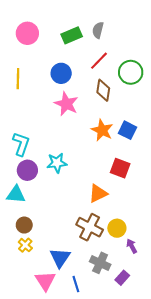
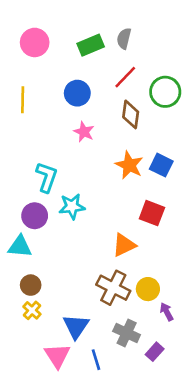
pink star: (66, 104) -> (84, 132), size x0.7
cyan L-shape: (21, 144) -> (47, 177), moved

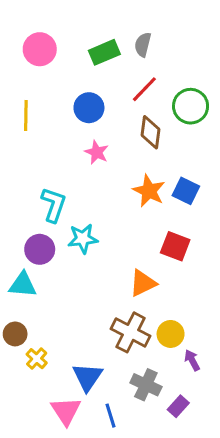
brown circle: (31, 285) -> (15, 334), moved

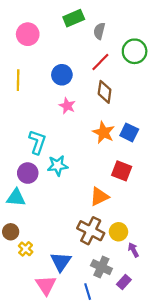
green rectangle: (104, 52) -> (74, 18), moved
green circle: (191, 106) -> (135, 51), moved
blue line: (111, 416) -> (88, 292), moved

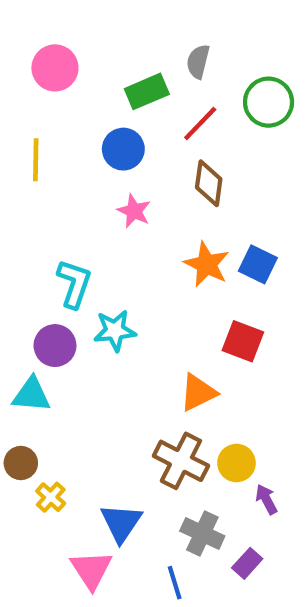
green rectangle: (74, 18) -> (147, 91), moved

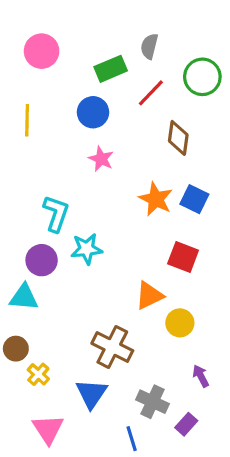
brown diamond: (209, 183) -> (178, 138), moved
brown cross: (181, 461) -> (112, 347), moved
yellow circle: (236, 463) -> (180, 323), moved
pink triangle: (91, 570) -> (48, 429), moved

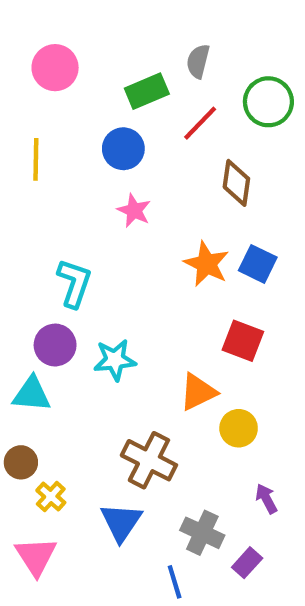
cyan star: (87, 249) -> (115, 360), moved
pink triangle: (48, 429) -> (36, 556), moved

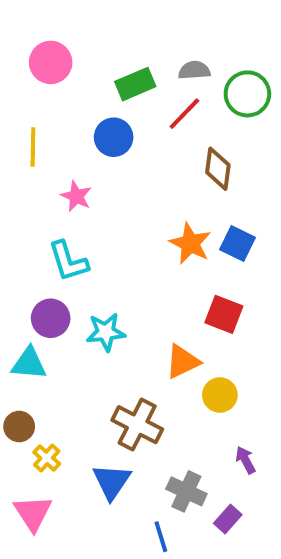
gray semicircle: (198, 61) -> (194, 70), moved, turned 72
pink star: (134, 211) -> (76, 196), moved
cyan L-shape: (74, 283) -> (68, 261), turned 144

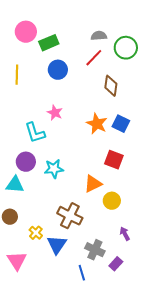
green rectangle: (135, 84) -> (49, 43), moved
pink star: (76, 196) -> (55, 113), moved
yellow cross: (47, 458) -> (36, 233), moved

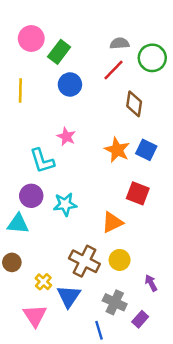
green rectangle: (49, 43) -> (59, 52), turned -30
yellow circle: (112, 201) -> (120, 260), moved
pink triangle: (17, 261) -> (35, 316), moved

